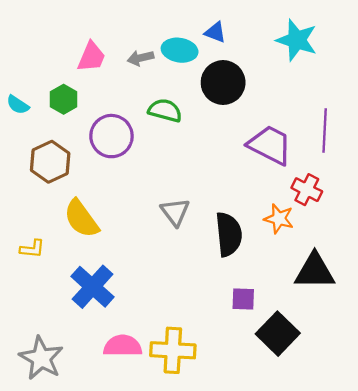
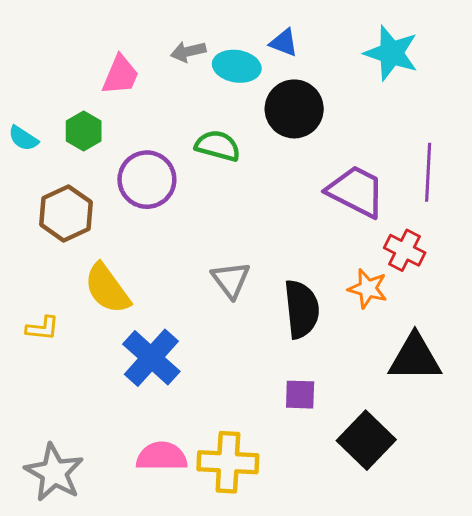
gray arrow: (141, 58) -> (188, 52), moved
blue cross: (93, 287) -> (151, 358), moved
purple square: (243, 299) -> (300, 395), moved

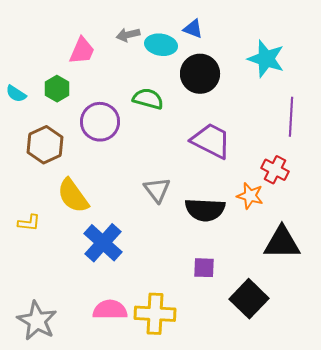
cyan star: (391, 53) -> (266, 59), moved
purple trapezoid: (356, 191) -> (211, 141), moved
black semicircle: (302, 309) -> (205, 210), turned 99

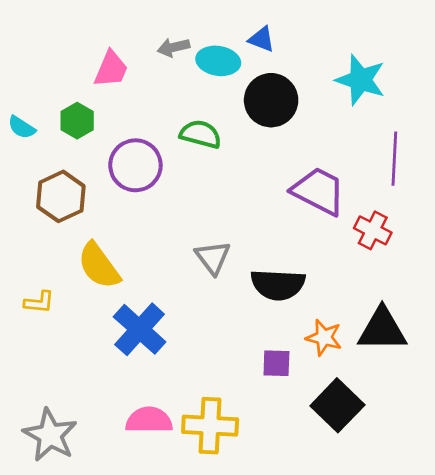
purple trapezoid: (211, 141) -> (319, 191), moved
orange star: (250, 196) -> (324, 337), moved

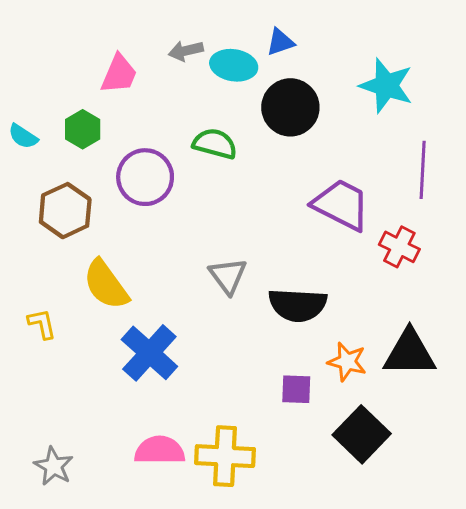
blue triangle: (262, 39) -> (280, 42), turned -40
yellow L-shape: (39, 302) -> (42, 324), turned -108
gray star: (50, 435) -> (54, 466), size x0.7

